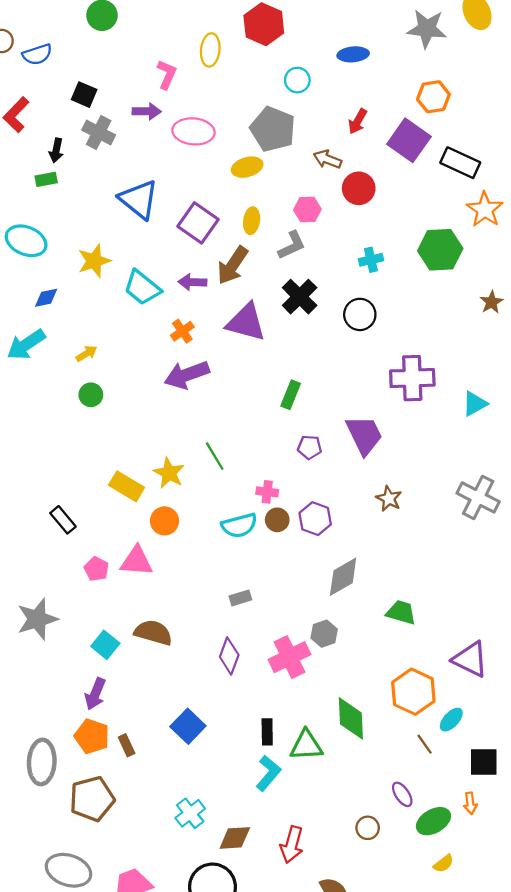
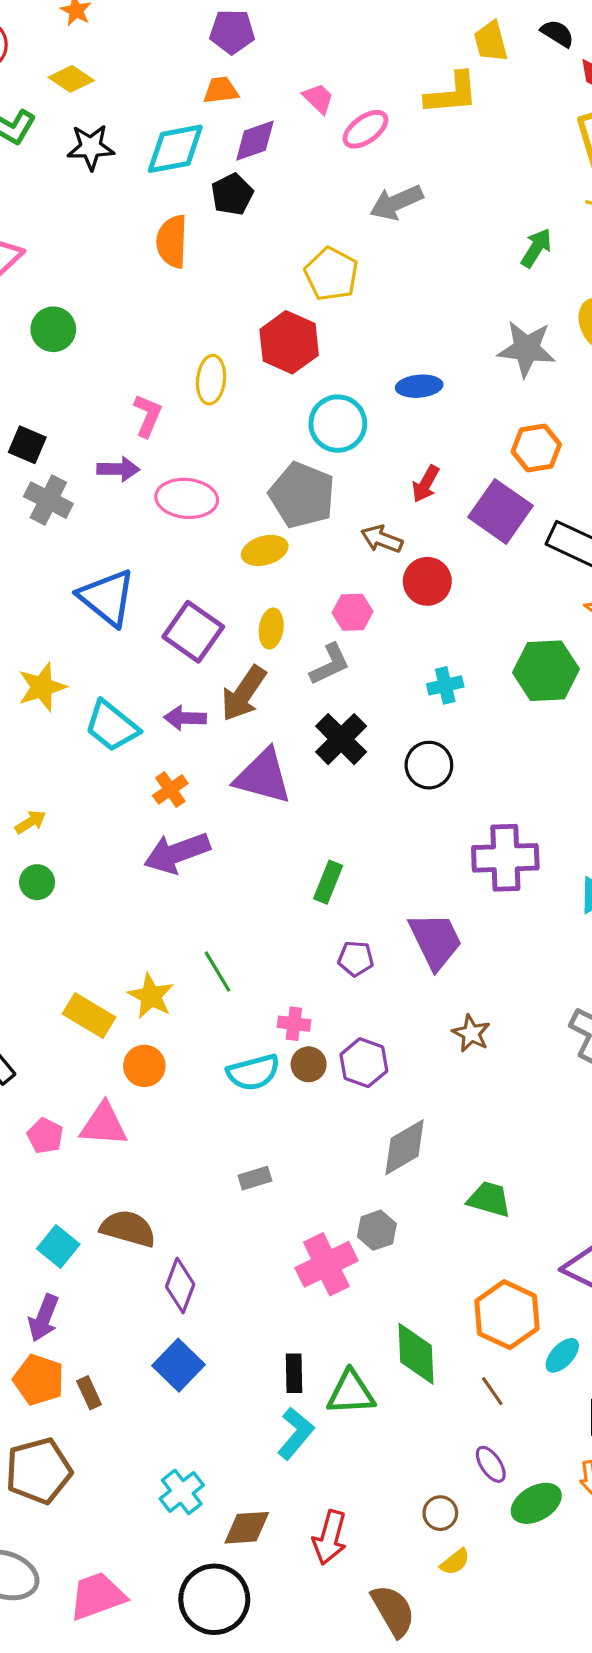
cyan circle: (297, 80) -> (338, 424), size x1.5
purple diamond: (229, 656) -> (180, 1285), moved
brown line: (425, 744) -> (492, 1391), moved
yellow semicircle: (444, 864) -> (455, 1562), moved

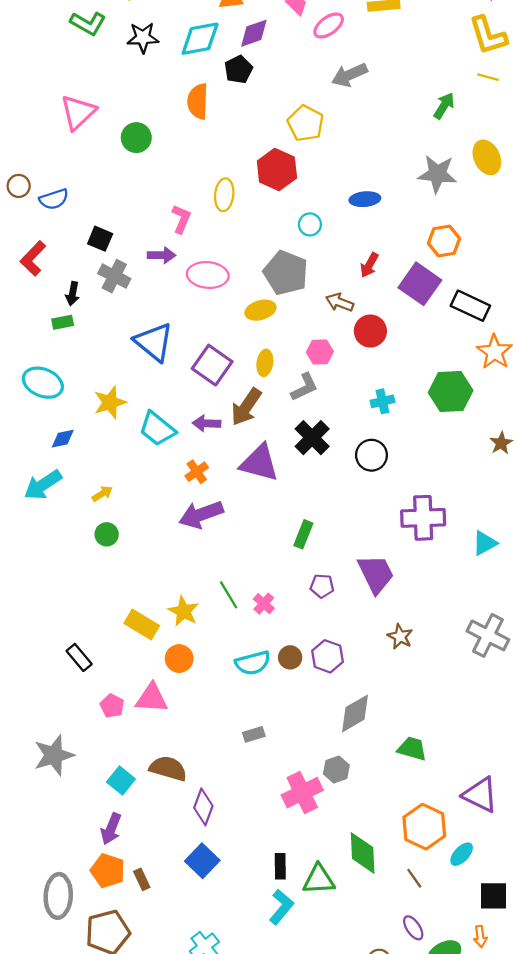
green circle: (53, 329) -> (136, 138), moved
cyan circle: (338, 424) -> (310, 224), size x0.6
pink cross: (294, 1024) -> (264, 604), moved, turned 35

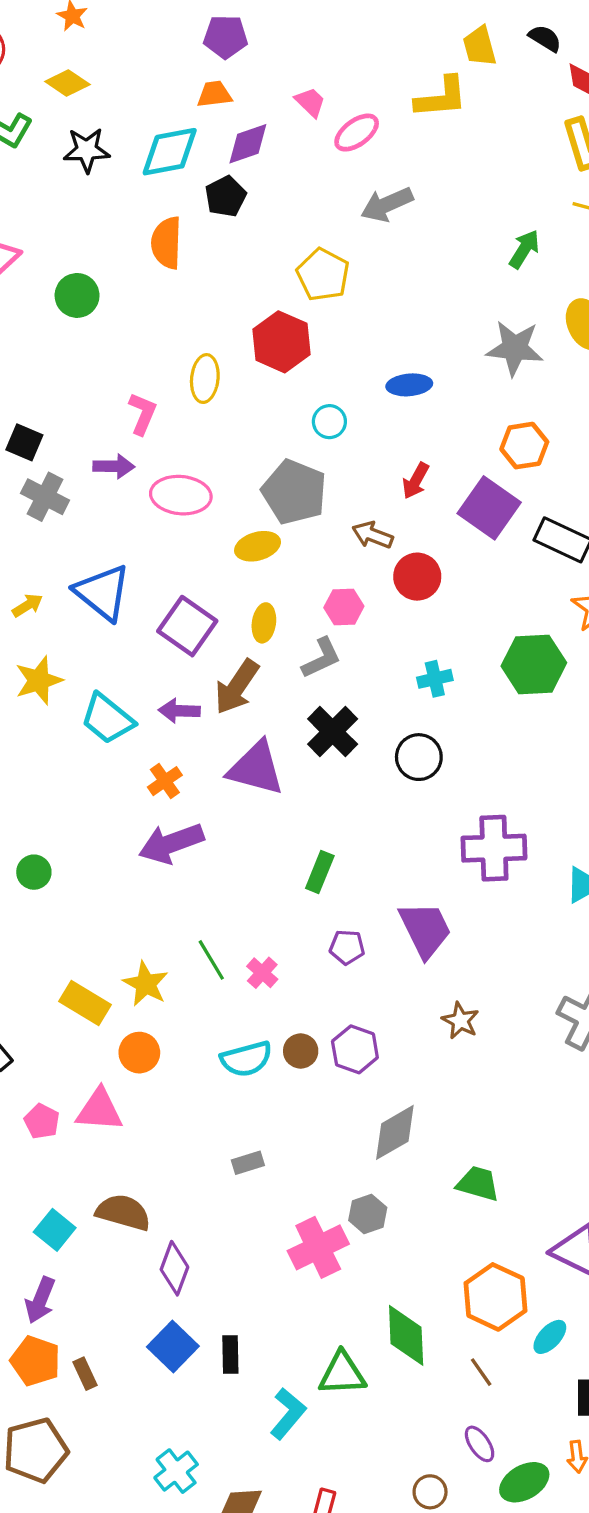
yellow arrow: (102, 494) -> (28, 605), moved
black rectangle: (280, 866) -> (230, 1354), moved

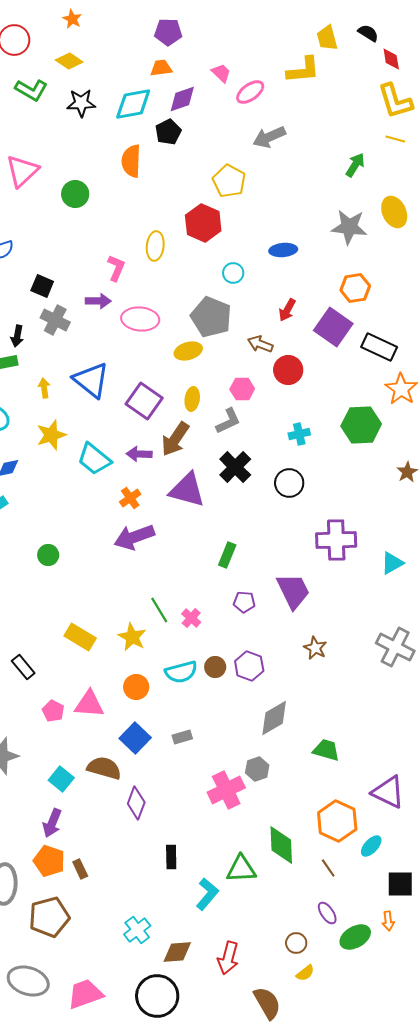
yellow arrow: (28, 605) -> (44, 388), turned -66
yellow star: (146, 984) -> (132, 637), moved
orange circle: (139, 1053) -> (136, 687), moved
blue square: (173, 1346) -> (135, 738), moved

